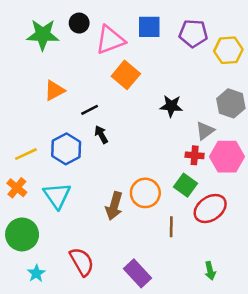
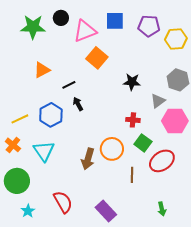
red cross: (195, 155) -> (133, 120), moved

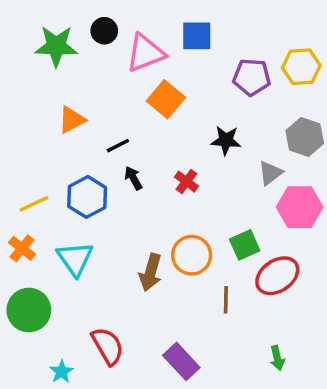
purple pentagon: (149, 26) -> (252, 77), moved
red cross: (133, 120) -> (186, 182), moved, turned 32
green square: (143, 143) -> (245, 245), turned 30
cyan star: (28, 211) -> (61, 372), moved

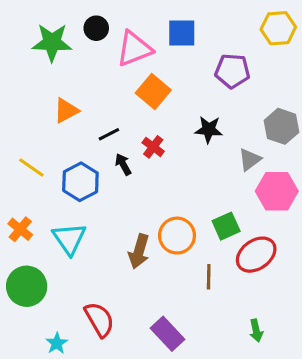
yellow hexagon: (301, 67) -> (278, 28), moved
red cross: (186, 182) -> (153, 147), moved
yellow line: (34, 204) -> (31, 168), moved, turned 60

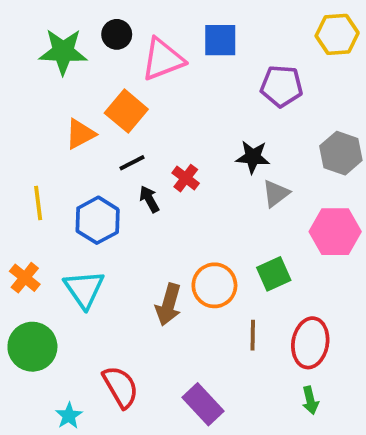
orange square: (153, 92) -> (126, 111), moved
gray triangle: (250, 160) -> (276, 193), moved
yellow line: (31, 168) -> (38, 203), turned 48
red ellipse: (256, 255) -> (310, 343), moved, turned -45

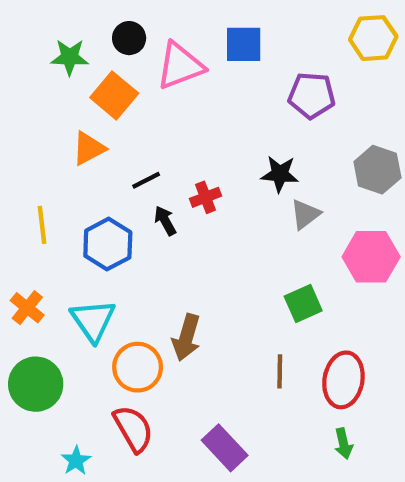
green star: (63, 52) -> (70, 57), size x0.7
orange square: (126, 111) -> (114, 95), moved
red cross: (186, 178) -> (205, 197), turned 32
orange circle: (214, 285) -> (138, 367), moved

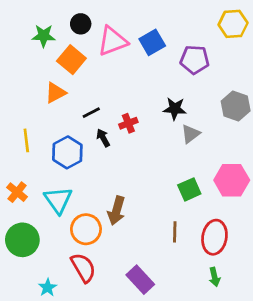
blue square: (244, 44) -> (152, 42), moved, turned -30
pink hexagon: (371, 257) -> (232, 180), moved

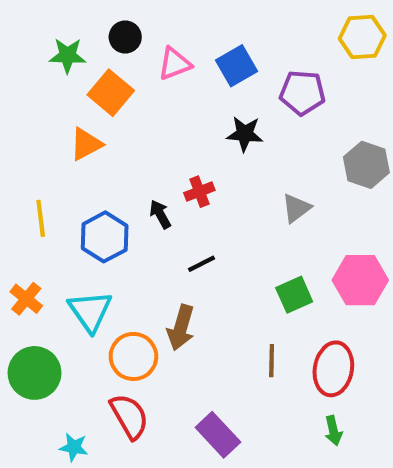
pink triangle: (112, 41) -> (175, 64), size x0.7
black star: (175, 109) -> (245, 134), moved
black line: (91, 113) -> (201, 264), moved
cyan star: (48, 288) -> (74, 447), turned -30

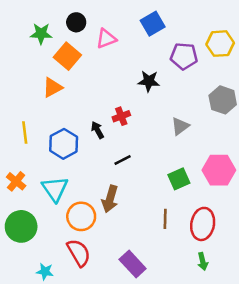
yellow hexagon: (362, 37) -> (220, 44), moved
blue square: (237, 66) -> (153, 24), moved

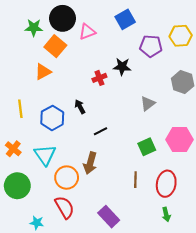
black circle: (76, 22) -> (62, 18), size x1.6
red cross: (121, 116) -> (99, 78), moved

